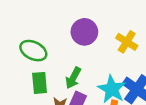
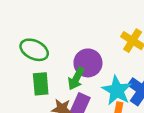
purple circle: (84, 32) -> (88, 63), moved

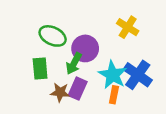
green ellipse: (34, 50) -> (53, 36), moved

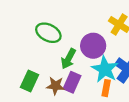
purple circle: (85, 48) -> (93, 46), moved
green rectangle: (40, 69) -> (30, 81), moved, turned 30

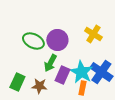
purple circle: (93, 46) -> (57, 40), moved
purple rectangle: (72, 82) -> (62, 75), moved

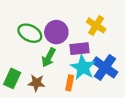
purple rectangle: (62, 75) -> (80, 49), moved, turned 60
orange rectangle: (82, 88) -> (70, 83), moved

